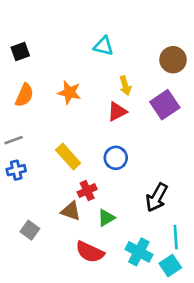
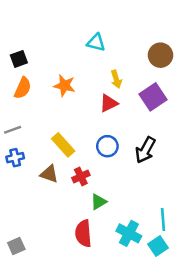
black square: (20, 52) -> (19, 59), moved
black arrow: (157, 197) -> (145, 150), moved
brown triangle: (71, 211) -> (49, 174), moved
gray square: (30, 230) -> (16, 246), moved, turned 30
red semicircle: (90, 252) -> (83, 233), turned 60

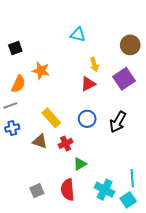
orange star: (64, 85) -> (41, 71), moved
orange semicircle: (23, 88) -> (18, 84), moved
gray square: (16, 246) -> (37, 191), moved

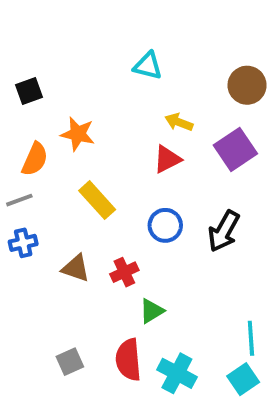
yellow arrow: (94, 64) -> (179, 122), turned 128
yellow rectangle: (51, 118) -> (97, 200), moved
cyan cross: (105, 190) -> (177, 373), moved

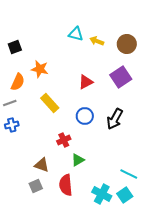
yellow arrow: (179, 122) -> (97, 41), moved
brown triangle: (76, 268) -> (42, 165), moved
cyan line: (251, 338) -> (129, 174), turned -60
cyan cross: (177, 373) -> (102, 194), moved

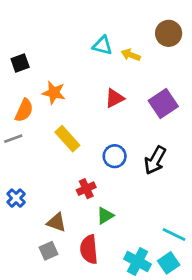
brown circle: (127, 44) -> (169, 33), moved
red triangle: (86, 82) -> (115, 98), moved
blue cross: (12, 125) -> (16, 198), moved, turned -32

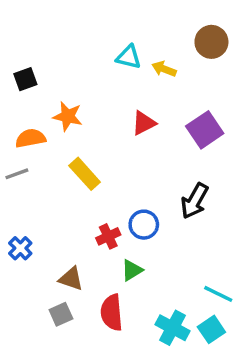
orange semicircle: (24, 110) -> (30, 138), turned -125
blue circle: (115, 156) -> (144, 225), moved

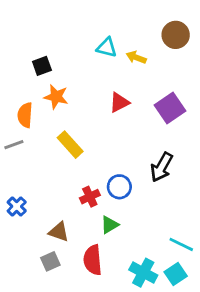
black square: (25, 79) -> (42, 66), moved
orange semicircle: (30, 138) -> (25, 115), turned -75

